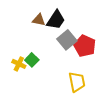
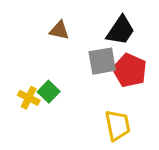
black trapezoid: (56, 20) -> (121, 30), moved
gray square: (67, 40) -> (102, 61), turned 30

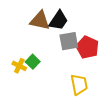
brown triangle: (59, 30) -> (40, 20), size x1.5
black trapezoid: (121, 30) -> (58, 20), moved

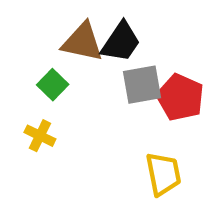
green square: (33, 62) -> (53, 85), moved

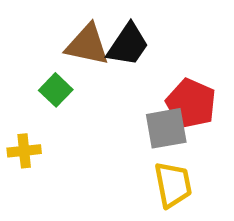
gray square: (142, 85) -> (166, 128), moved
yellow cross: (40, 136) -> (24, 151), moved, turned -32

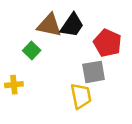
red pentagon: (191, 103) -> (108, 43), moved
yellow trapezoid: (173, 185) -> (81, 96), moved

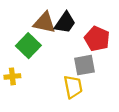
green square: (32, 50) -> (28, 46), size x1.5

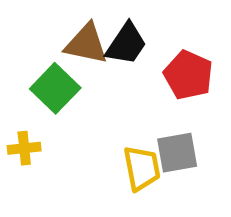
gray square: (84, 65) -> (177, 153), moved

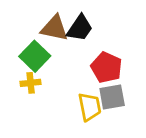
red pentagon: (188, 75) -> (106, 67), moved
yellow cross: (24, 148) -> (31, 83), moved

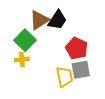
brown triangle: (54, 28) -> (39, 20), turned -45

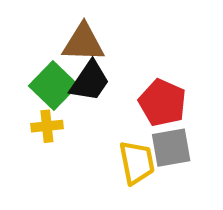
brown triangle: (39, 20) -> (83, 43), turned 35
black trapezoid: (57, 20) -> (90, 81), moved

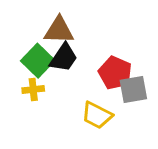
gray square: (171, 148) -> (133, 90), moved
yellow trapezoid: (137, 163) -> (97, 115), turned 128

